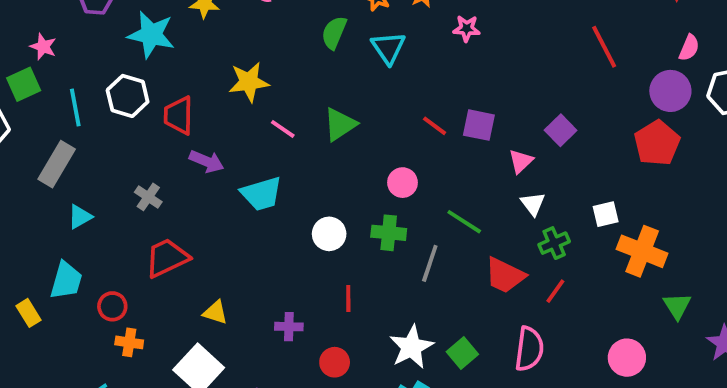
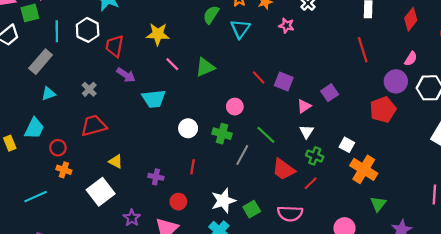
white square: (606, 214) -> (347, 145), turned 32
green cross: (554, 243) -> (315, 156), turned 35
pink semicircle: (529, 349) -> (290, 213), turned 75

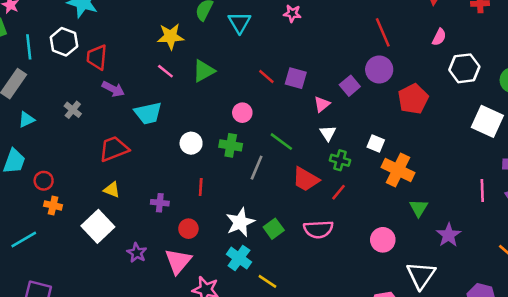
yellow star: (158, 34) -> (171, 36), moved
purple circle: (396, 81) -> (379, 69), moved
red trapezoid: (94, 126) -> (114, 149), moved

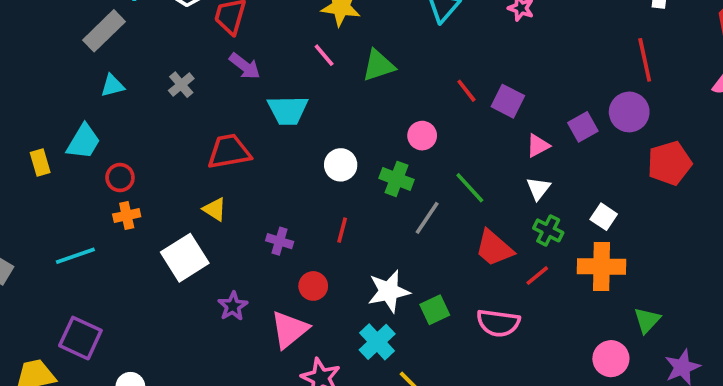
orange cross: (398, 170) -> (601, 267), moved, turned -36
orange cross: (53, 205) -> (127, 215), turned -36
pink circle: (383, 240) -> (611, 359), moved

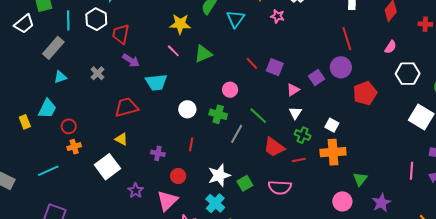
red line: (537, 276) -> (299, 160), turned 32

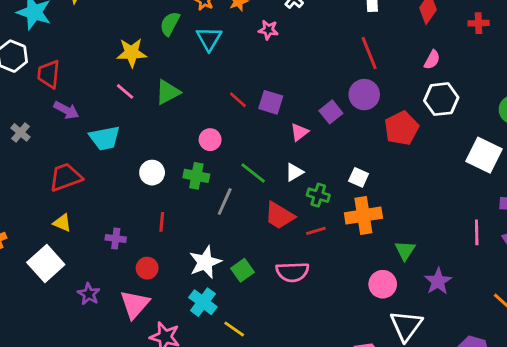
white hexagon: (408, 74) -> (441, 99), moved
white triangle: (295, 113) -> (294, 172), moved, turned 32

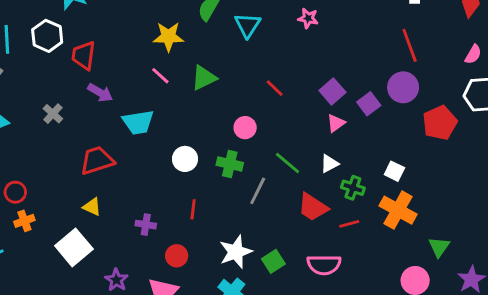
purple square: (271, 102) -> (332, 91), moved, turned 30
orange cross: (363, 216) -> (398, 210), turned 36

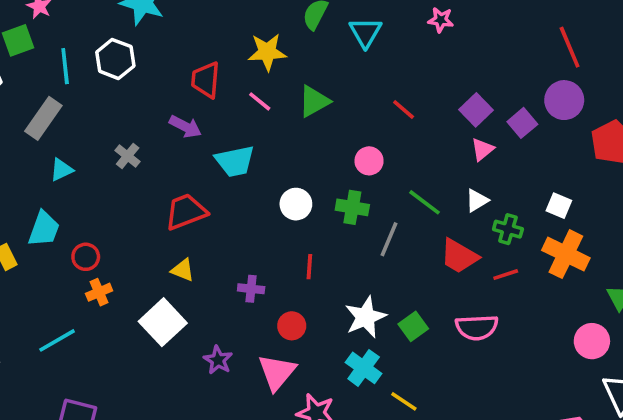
red trapezoid: (84, 55) -> (206, 80), moved

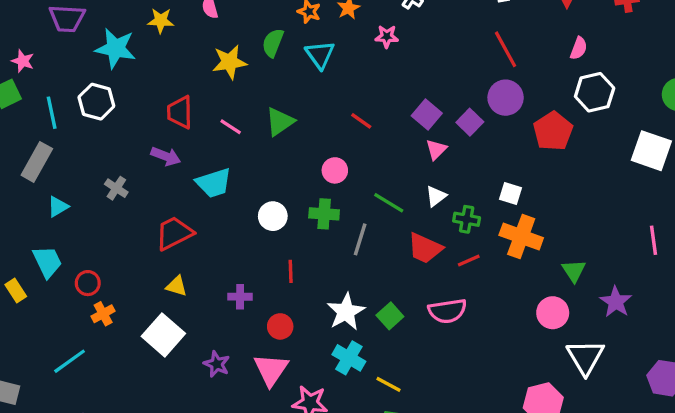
yellow star: (267, 52) -> (229, 62), moved
cyan trapezoid: (44, 229) -> (47, 262), turned -40

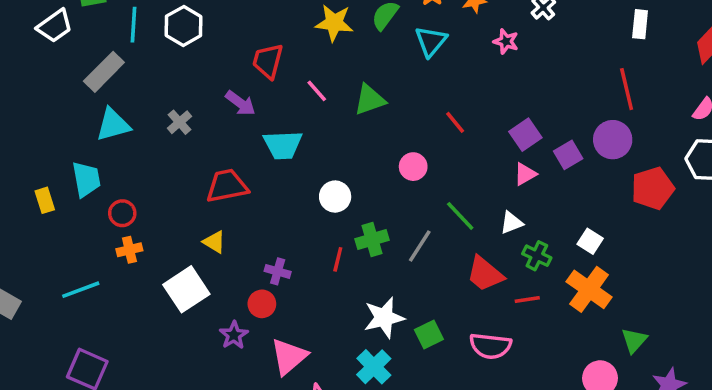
cyan triangle: (58, 207) -> (113, 125), size x1.5
green cross: (324, 214) -> (372, 240), moved, turned -36
red circle: (280, 326) -> (262, 304), moved

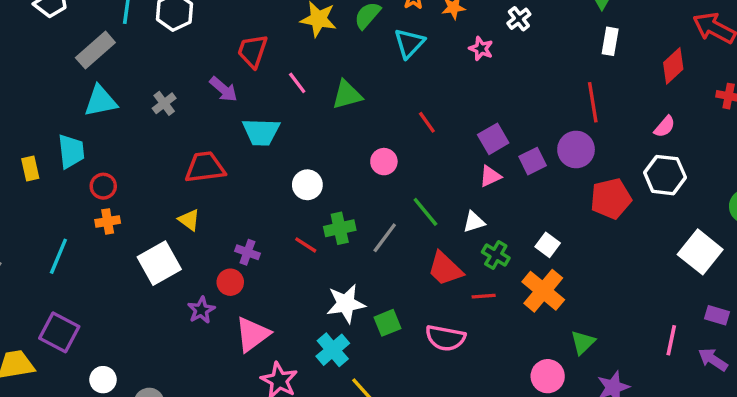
red line: (338, 259) -> (306, 245), turned -75
cyan line: (81, 290) -> (58, 256), turned -51

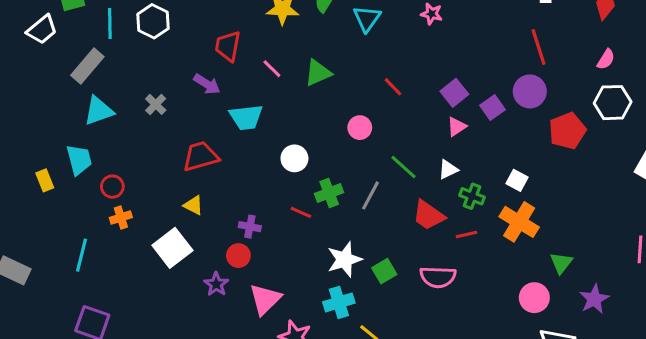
cyan cross: (333, 350) -> (339, 302), turned 32

